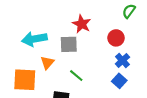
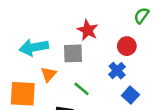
blue cross: (122, 60) -> (117, 71), moved

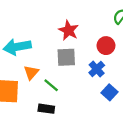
gray square: (73, 53) -> (66, 57), moved
green line: (82, 89) -> (51, 85), moved

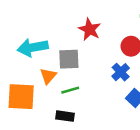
gray square: (66, 57) -> (69, 59), moved
green line: (51, 85) -> (70, 90), turned -56

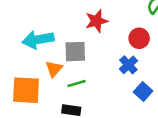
red star: (90, 29) -> (97, 21), turned 30

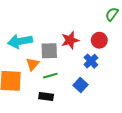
red star: (97, 21) -> (70, 40), moved
blue square: (143, 91) -> (81, 85), moved

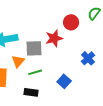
red circle: (99, 40) -> (71, 22), moved
blue cross: (91, 61) -> (88, 58), moved

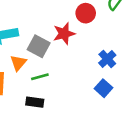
gray square: (34, 48) -> (39, 46), turned 30
blue square: (64, 81) -> (103, 88), moved

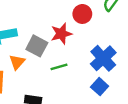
blue cross: (107, 59) -> (103, 58), size x1.5
green line: (40, 77) -> (59, 67), moved

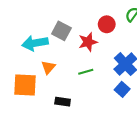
gray square: (37, 46) -> (61, 31), moved

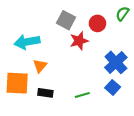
gray square: (61, 31) -> (66, 20), moved
green line: (86, 72) -> (82, 95), moved
black rectangle: (63, 102) -> (45, 93), moved

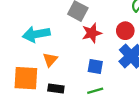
red circle: (97, 23) -> (125, 31), moved
blue square: (113, 87) -> (95, 67), moved, turned -32

